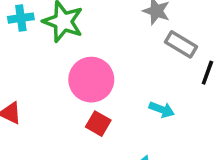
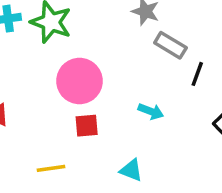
red square: (98, 124) -> (87, 126), turned -35

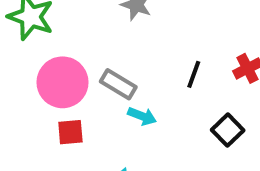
gray rectangle: (170, 45) -> (118, 84), moved

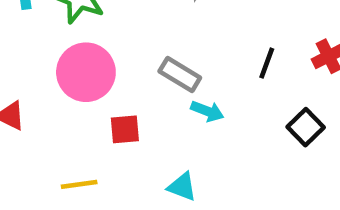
pink circle: (63, 82) -> (86, 72), moved

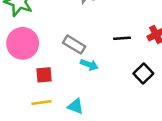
black line: (267, 63) -> (122, 38), turned 66
yellow line: (79, 184) -> (41, 102), moved

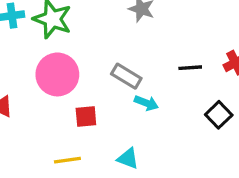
yellow line: (41, 102) -> (67, 160), moved

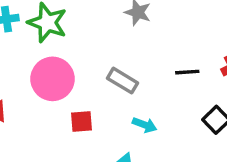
cyan arrow: (146, 103) -> (145, 125), moved

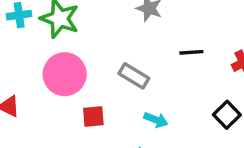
black line: (187, 72) -> (191, 52), moved

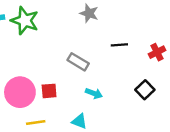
pink circle: (65, 74) -> (20, 92), moved

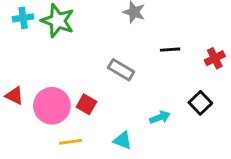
red square: (49, 91) -> (86, 104), turned 35
cyan arrow: (94, 93) -> (160, 117), moved, turned -42

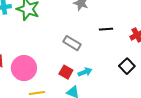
red square: (86, 104) -> (66, 72), moved
cyan arrow: (160, 117) -> (85, 72), moved

